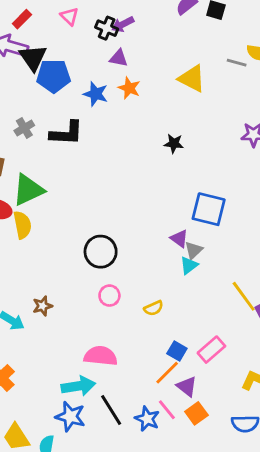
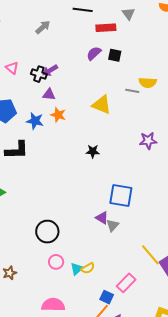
cyan triangle: (189, 265) -> (77, 269), moved
pink rectangle: (211, 350) -> (126, 283), moved

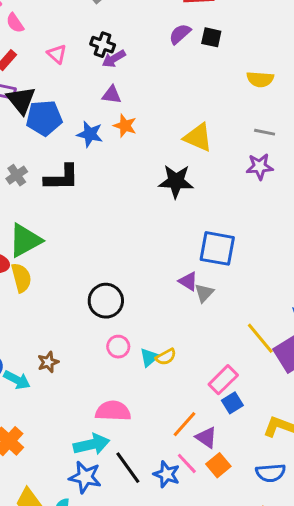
black cross: (39, 74) -> (103, 45), moved
gray line: (132, 91) -> (265, 132), moved
yellow triangle: (102, 105) -> (198, 137), moved
black star: (93, 151) -> (176, 181), size x1.6
blue square: (107, 297) -> (232, 403), moved, turned 32

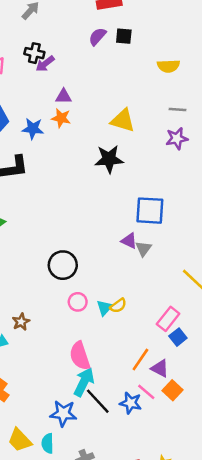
purple triangle: (112, 95) -> (63, 97), moved
pink semicircle: (113, 411) -> (80, 356), turned -104
cyan arrow: (92, 444) -> (84, 382), moved, turned -44

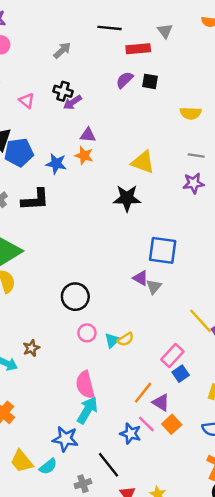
black line: (98, 401) -> (108, 465), moved
cyan semicircle: (48, 443) -> (48, 466), turned -132

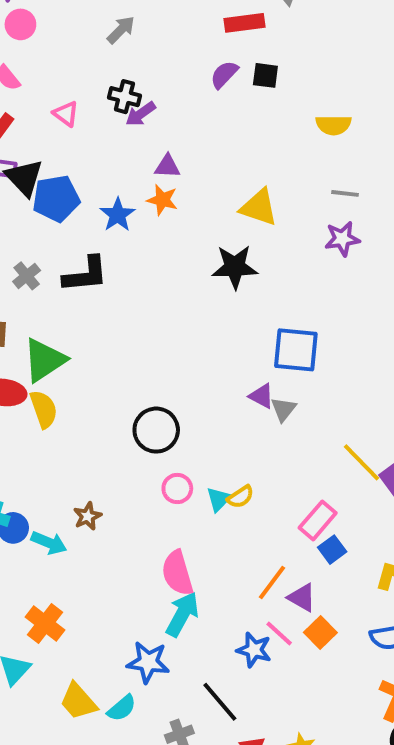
blue star: (56, 164) -> (118, 215), turned 30

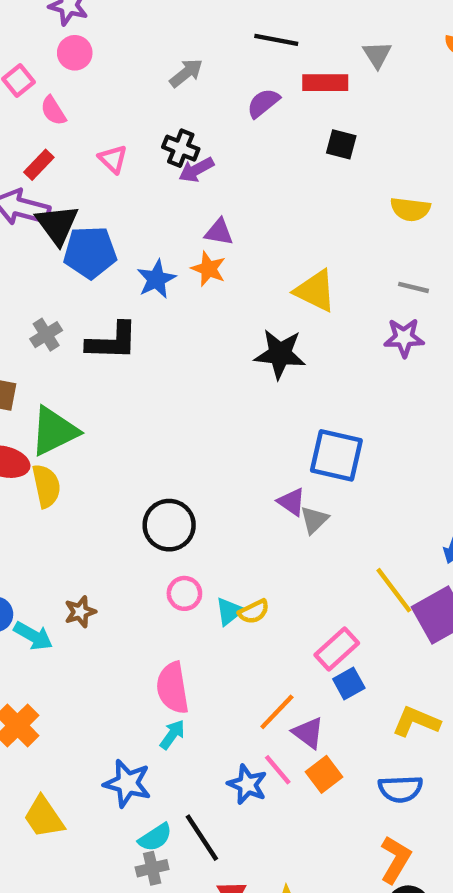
purple semicircle: (224, 74) -> (263, 103), moved
cyan arrow: (182, 614) -> (172, 735), size x0.6
cyan semicircle: (122, 708) -> (155, 837), moved

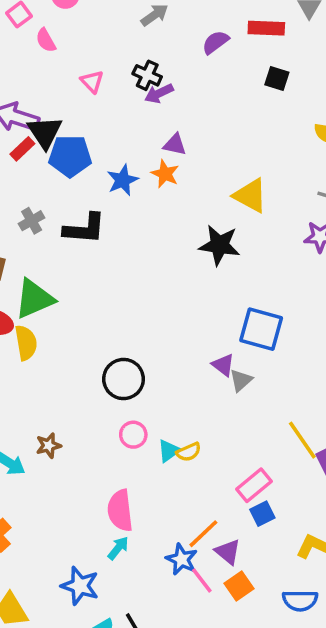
red rectangle: (39, 165) -> (22, 149), moved
blue star: (247, 784) -> (182, 559), moved

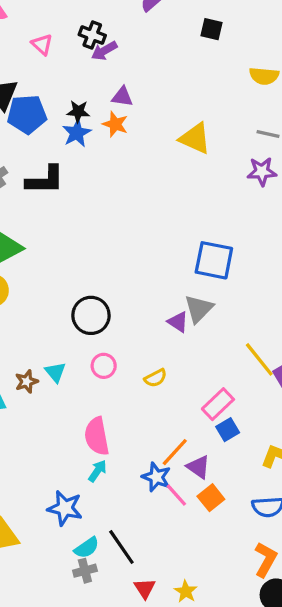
black star: (219, 245) -> (78, 112), moved, size x0.6
purple triangle: (223, 365) -> (178, 322), moved
gray triangle: (241, 380) -> (199, 309), size x1.4
cyan triangle: (169, 451) -> (55, 372), moved, turned -30

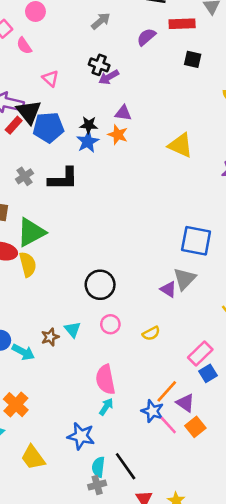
pink triangle: (42, 44) -> (50, 78), moved
cyan semicircle: (87, 548) -> (98, 467), turned 132

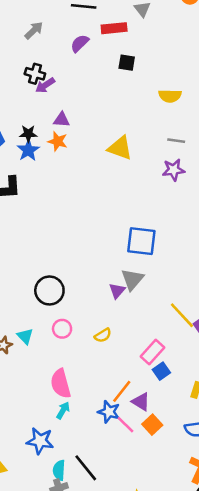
purple triangle: (168, 289) -> (117, 291), turned 42

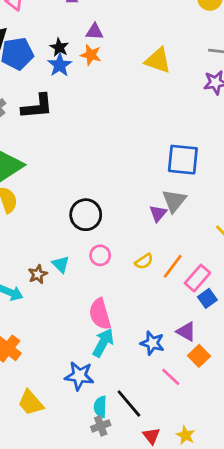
black star: (28, 134) -> (59, 47), turned 30
orange line: (122, 391) -> (173, 266), moved
cyan arrow: (63, 410) -> (103, 343), size x1.5
pink line: (125, 425) -> (171, 377), moved

